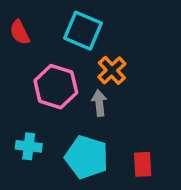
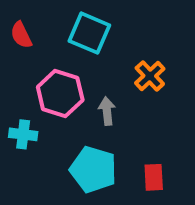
orange cross: (112, 70) -> (150, 76), moved
cyan cross: (29, 146) -> (23, 134), moved

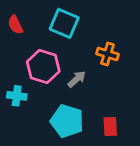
orange cross: (150, 76) -> (107, 54), turned -30
gray arrow: (107, 111) -> (77, 79), turned 54

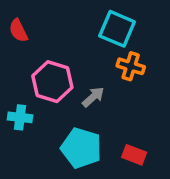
cyan square: (64, 23) -> (117, 29), moved
red rectangle: (110, 127) -> (134, 155), turned -66

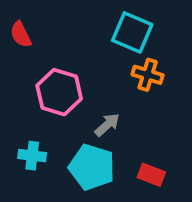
gray arrow: (93, 97) -> (107, 125), moved
cyan cross: (20, 117) -> (32, 156), moved

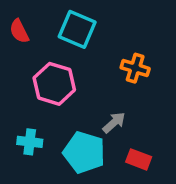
cyan square: (132, 32) -> (77, 29), moved
gray arrow: (107, 125) -> (114, 123), moved

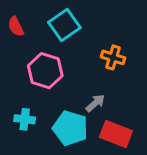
cyan square: (77, 29) -> (64, 25), turned 32
red rectangle: (139, 159) -> (116, 134), size x1.5

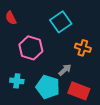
cyan square: (64, 25) -> (61, 22), moved
orange cross: (113, 57) -> (83, 48), moved

